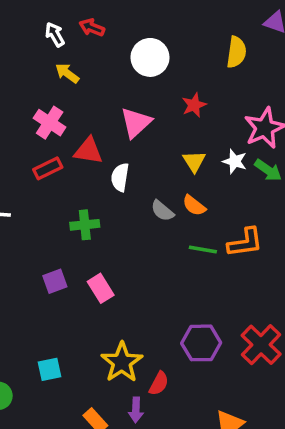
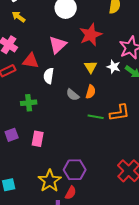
red star: (194, 105) -> (91, 35), size x1.6
orange semicircle: (194, 205) -> (91, 92), turned -112
pink rectangle: (101, 288) -> (38, 139), turned 42
purple hexagon: (201, 343) -> (75, 170), moved

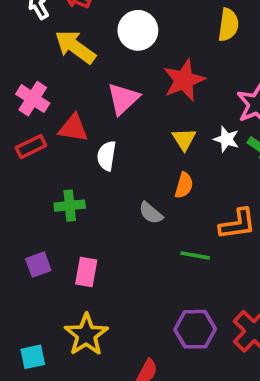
yellow arrow: (19, 17) -> (75, 47), moved, size x1.6
gray semicircle: (73, 95) -> (151, 213), moved
green line: (96, 117) -> (195, 255), moved
purple hexagon: (75, 170) -> (195, 329), moved
yellow star: (50, 181) -> (86, 335), moved

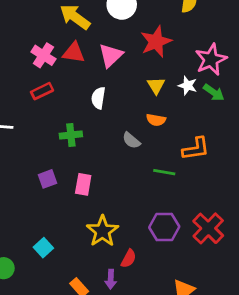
red triangle: (73, 128) -> (74, 53), moved
orange semicircle: (184, 185) -> (156, 120), turned 84
yellow star: (86, 335) -> (102, 231), moved
cyan square: (33, 357) -> (43, 248), turned -30

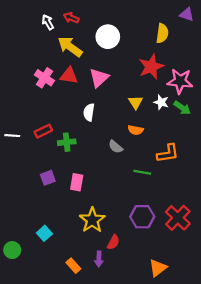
red star: (156, 42) -> (151, 67), moved
pink star: (211, 59) -> (180, 81), turned 30
red rectangle: (42, 91) -> (43, 131), moved

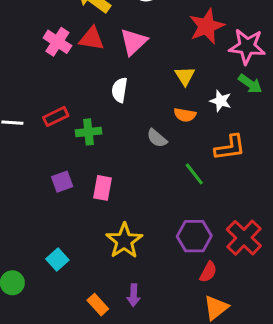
white star: (161, 102) -> (221, 101), moved
green line: (142, 172) -> (194, 174), turned 42
red semicircle: (113, 242) -> (208, 272), moved

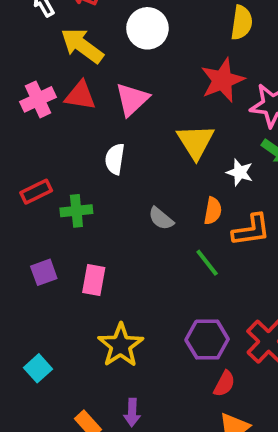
pink cross: (57, 42) -> (38, 99), turned 32
yellow triangle: (185, 76) -> (196, 142), size x1.5
orange semicircle: (185, 115) -> (213, 211), moved, turned -90

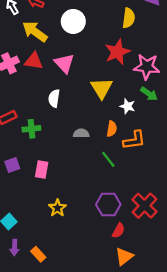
pink triangle: (132, 99) -> (64, 63), turned -30
gray semicircle: (161, 218) -> (81, 133), turned 140
yellow star: (121, 345) -> (57, 208), size x0.7
purple arrow: (132, 413) -> (15, 247), moved

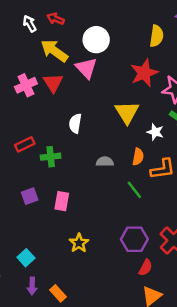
red triangle: (34, 61) -> (53, 83), turned 48
pink triangle: (64, 63) -> (86, 68), moved

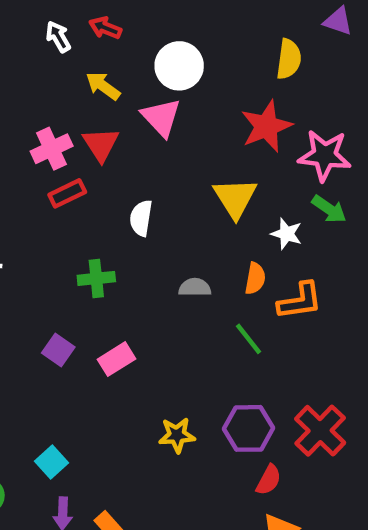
yellow arrow: (54, 51) -> (103, 86), size x0.7
red rectangle: (25, 144) -> (67, 193), moved
purple square: (30, 196) -> (58, 350), turned -35
pink rectangle: (62, 201) -> (116, 359), turned 48
yellow star: (79, 243) -> (177, 435), moved, turned 30

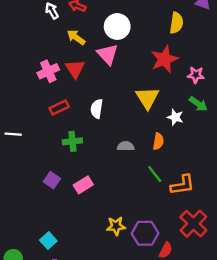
pink star: (325, 155) -> (196, 75), size x0.6
red rectangle: (67, 193) -> (59, 108), moved
orange L-shape: (300, 301) -> (182, 185), moved
purple hexagon: (248, 428) -> (145, 233), moved

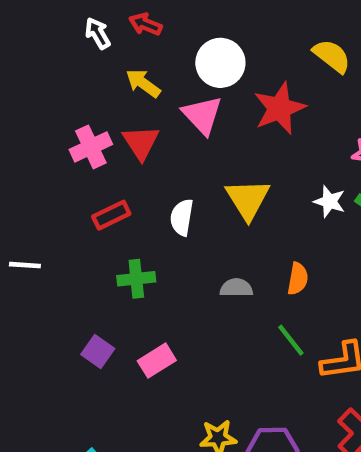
yellow semicircle: (176, 23) -> (332, 56), turned -60
red star: (164, 59) -> (279, 108), moved
yellow triangle: (147, 98) -> (248, 199), moved
white star: (175, 117) -> (329, 201), moved

